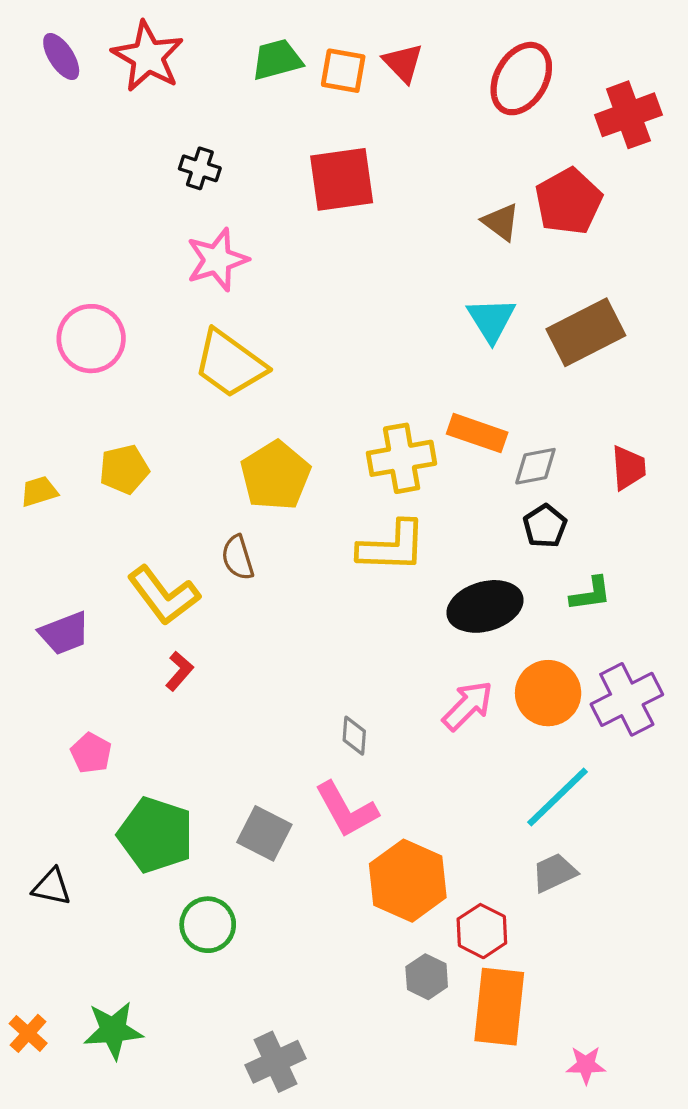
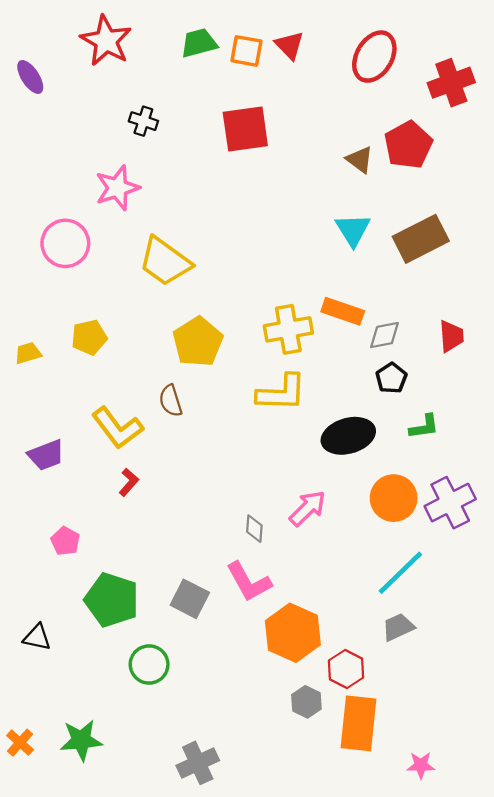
purple ellipse: (61, 57) -> (30, 77), moved
pink star: (217, 260) -> (117, 188), moved
pink arrow: (468, 706) -> (308, 508), moved

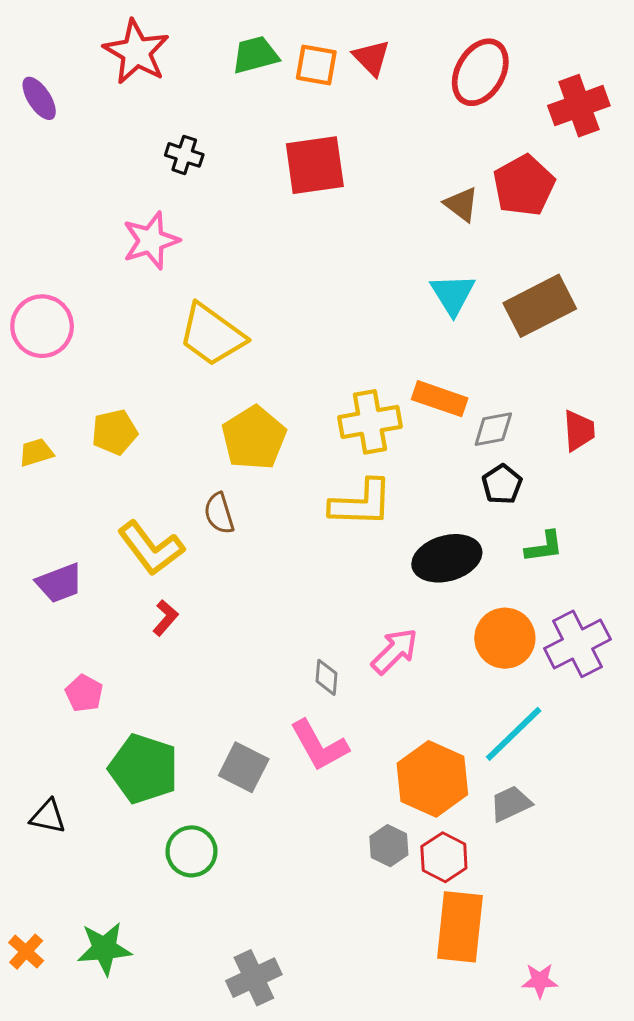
pink circle: (65, 243) -> (42, 326), moved
orange hexagon: (293, 633) -> (432, 779), moved
gray hexagon: (306, 702) -> (389, 846), moved

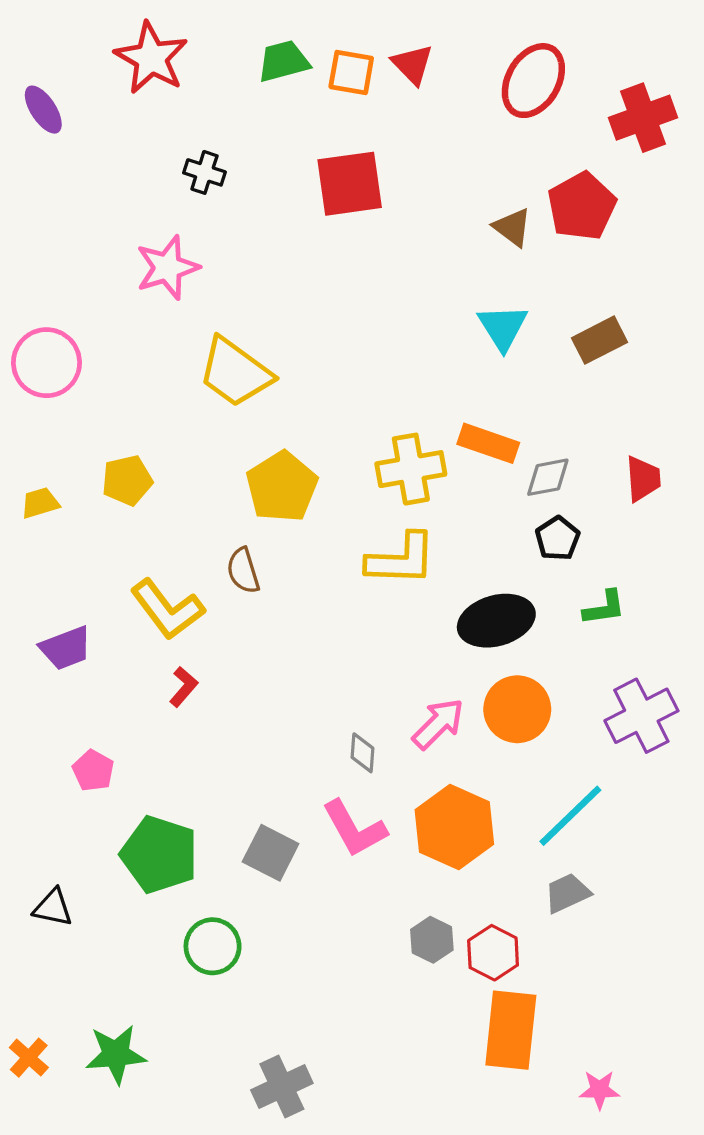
brown rectangle: (540, 306) -> (599, 340), size x0.7
orange circle: (505, 638) -> (517, 709), moved
orange hexagon: (432, 779) -> (454, 827), moved

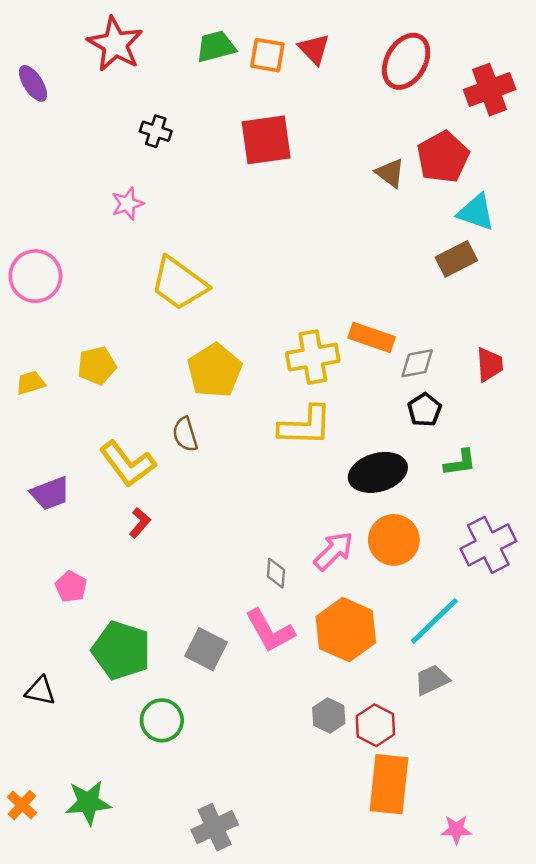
pink star: (167, 268) -> (127, 204), size x0.7
cyan triangle: (503, 327) -> (476, 212), moved, turned -39

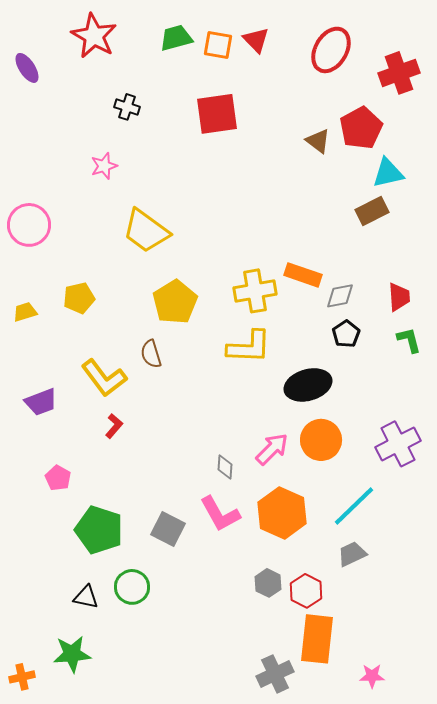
cyan triangle: (476, 212) -> (388, 173), turned -32
green L-shape: (460, 463) -> (409, 340), moved, turned -96
black triangle: (40, 691) -> (86, 597), moved
orange cross: (22, 805) -> (22, 677), moved, turned 35
gray cross: (215, 827) -> (275, 674), moved

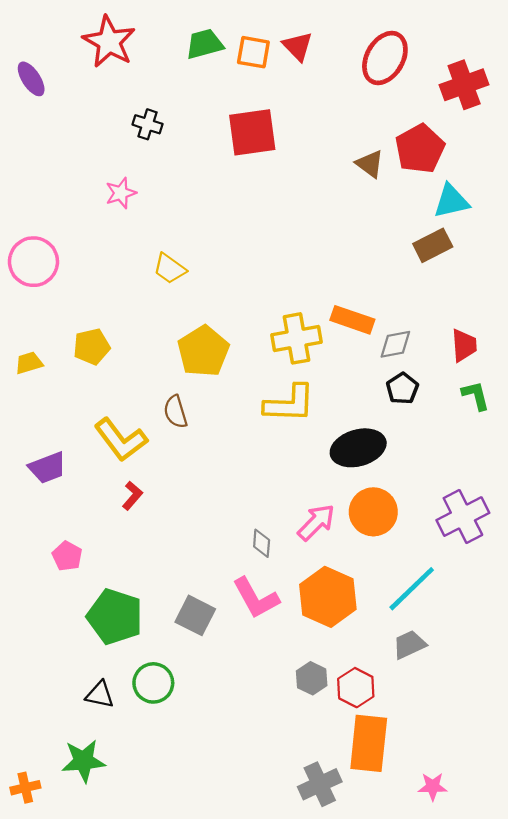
yellow trapezoid: (146, 231) -> (170, 269), size x0.6

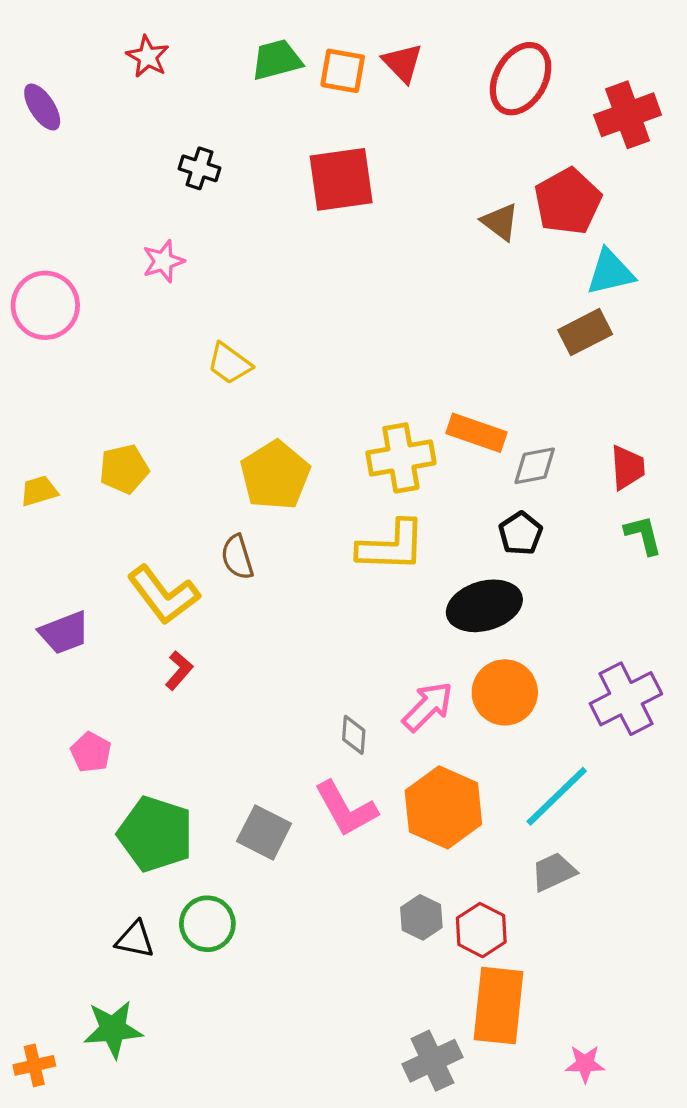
red star: (109, 42) -> (148, 57), size x0.6
pink circle: (33, 262) -> (45, 305), moved
black pentagon: (402, 388) -> (521, 533), moved

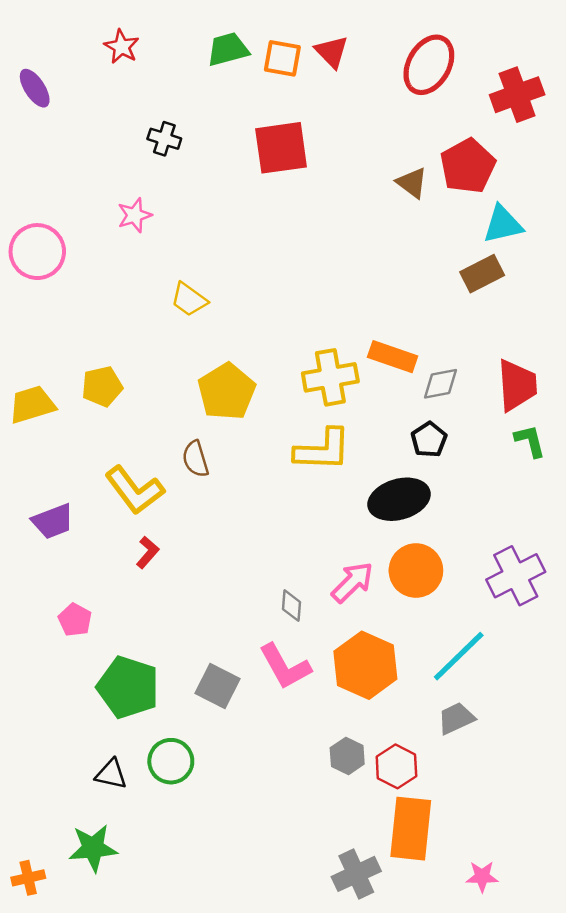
red trapezoid: (628, 467) -> (517, 385), size x1.4
yellow trapezoid: (39, 491) -> (32, 405), size x1.5

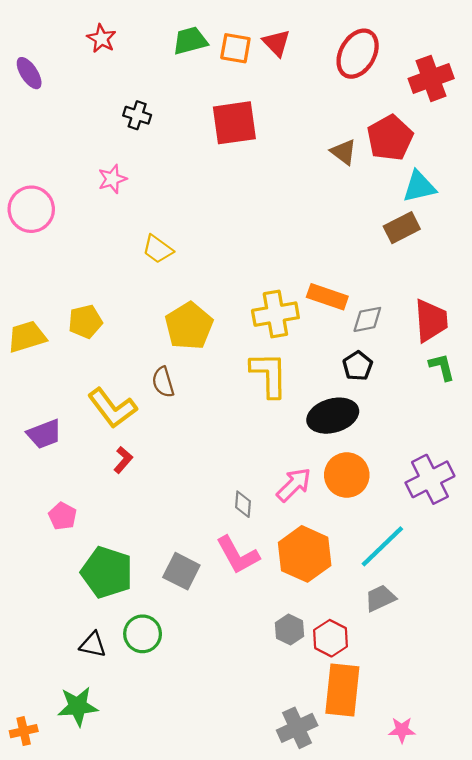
yellow L-shape: (323, 450) -> (269, 375), turned -93

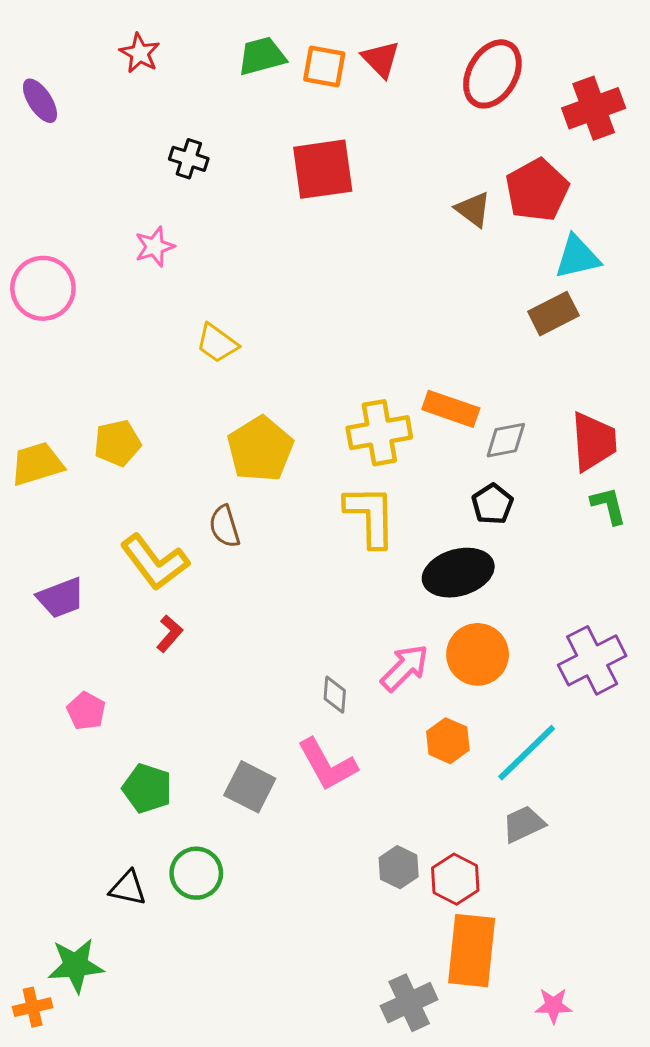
orange hexagon: (305, 554) -> (448, 741), moved, size x0.6
green pentagon: (107, 572) -> (147, 788), size x0.7
green star: (78, 706) -> (76, 965), moved

